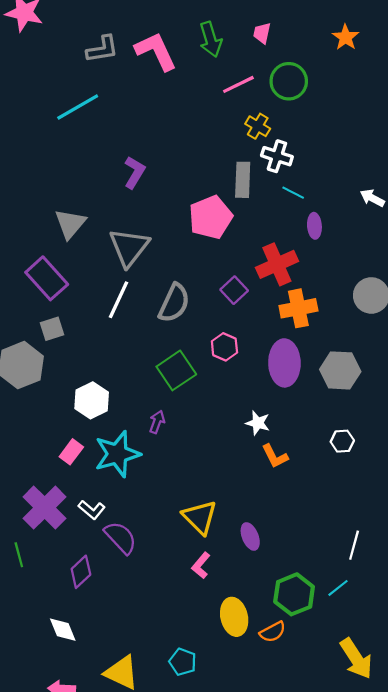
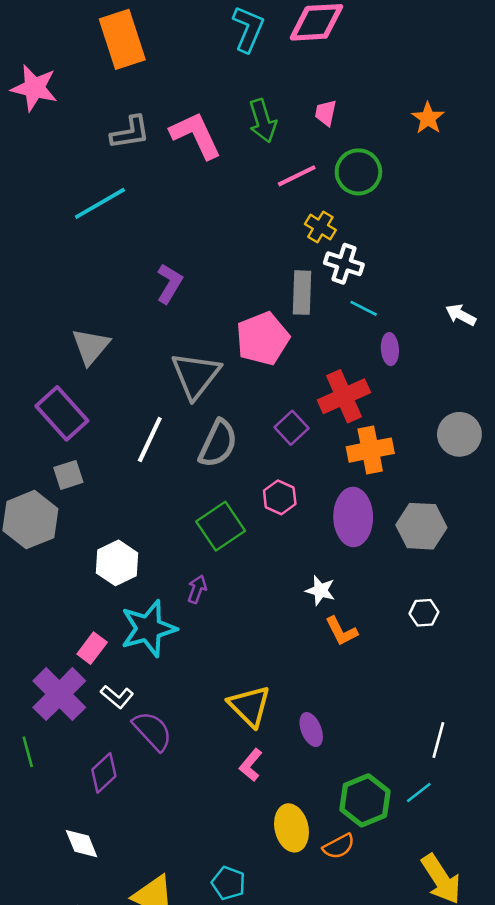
gray triangle: (129, 247) -> (196, 375), moved
pink rectangle: (71, 452) -> (92, 648), moved

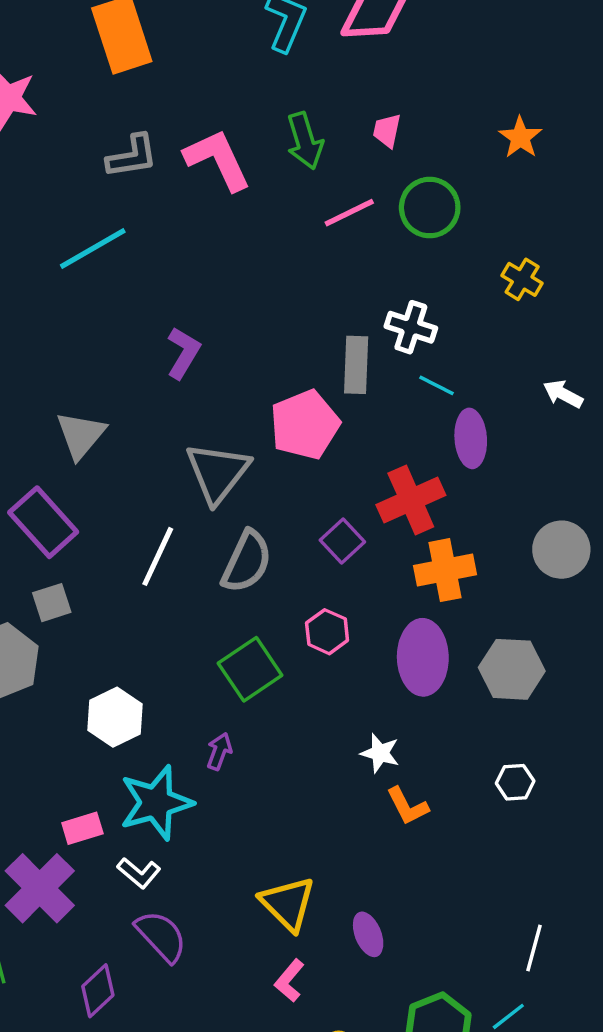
yellow cross: (320, 227) -> (522, 279), moved
purple ellipse: (390, 349) -> (471, 438), size x1.4
pink rectangle: (92, 648) -> (82, 828), turned 36
white L-shape: (117, 697) -> (139, 873), moved

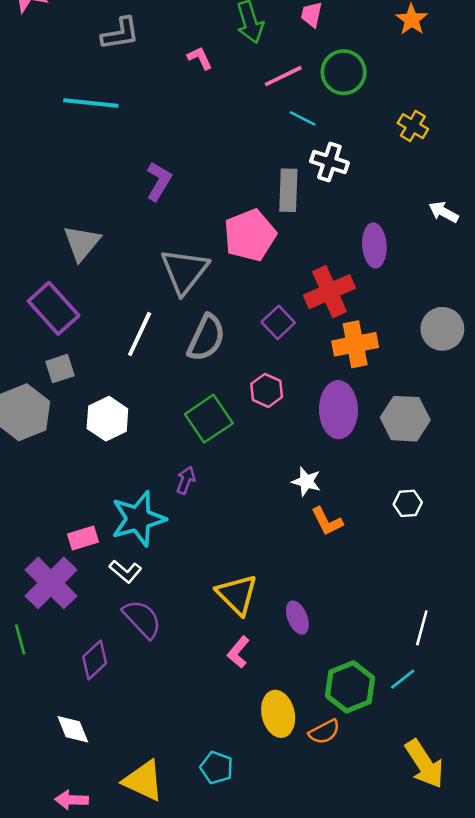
pink L-shape: (218, 160) -> (200, 58), moved, size x0.5
cyan line: (93, 249) -> (91, 103), turned 36
cyan line: (437, 385) -> (303, 118), moved
white hexagon: (115, 717) -> (107, 419), moved

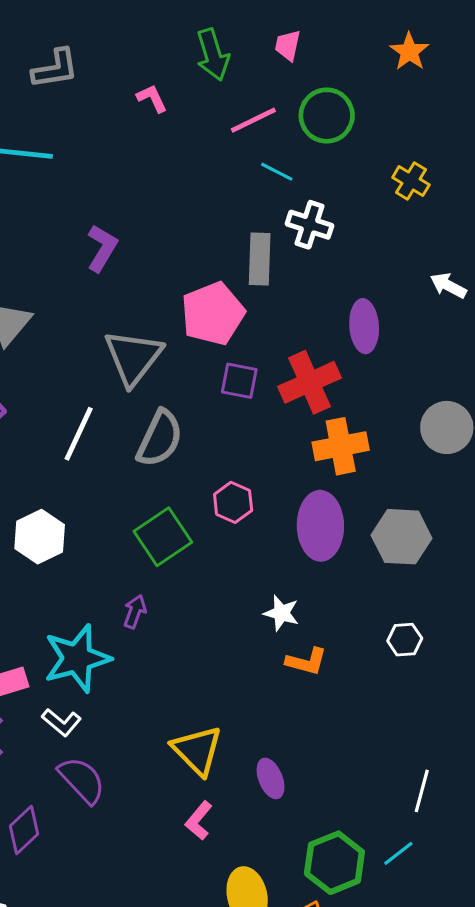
purple square: (278, 322) -> (239, 381), moved, turned -36
orange L-shape: (327, 521) -> (306, 661), turned -48

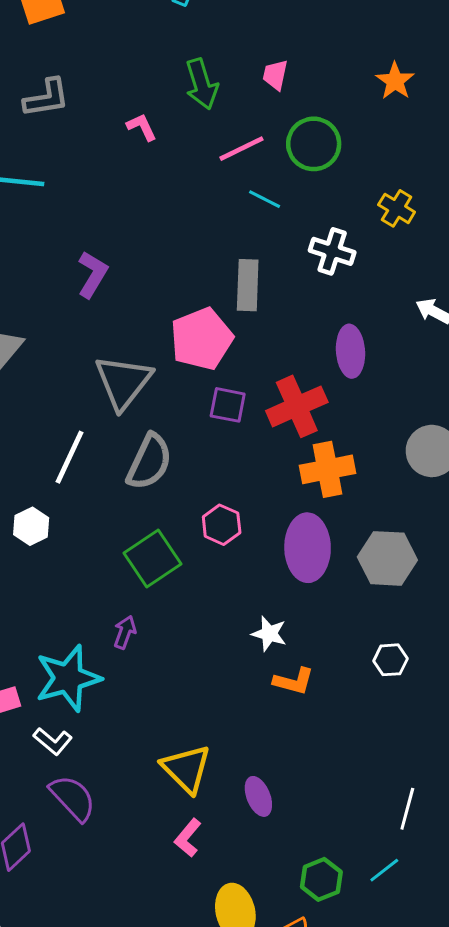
white cross: (310, 225) -> (332, 251), moved
white hexagon: (40, 537) -> (31, 526), moved, size x0.7
green hexagon: (334, 863) -> (321, 879), size x0.7

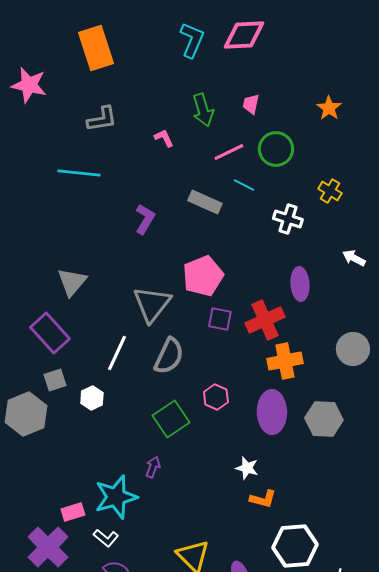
purple L-shape: (93, 274) -> (145, 219), moved
gray rectangle: (248, 285) -> (205, 202), moved, turned -68
white hexagon: (390, 660) -> (295, 546), moved, size x2.0

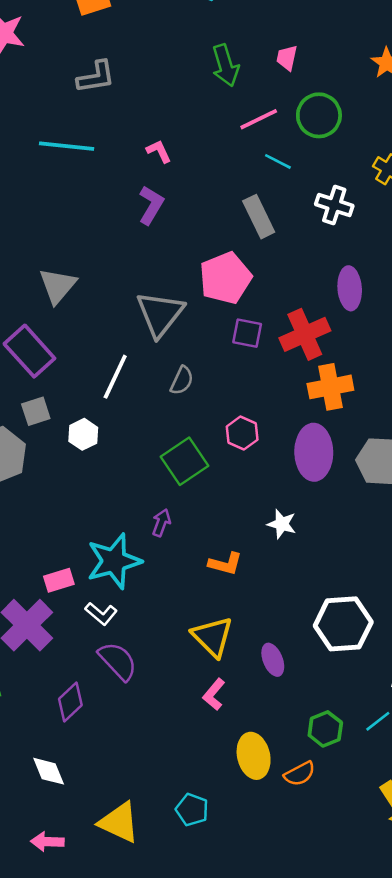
pink L-shape: (164, 138) -> (159, 151), moved
gray rectangle: (205, 202) -> (259, 217), moved, turned 40
gray semicircle: (169, 356) -> (182, 381), size x0.6
orange L-shape: (263, 499) -> (225, 564), moved

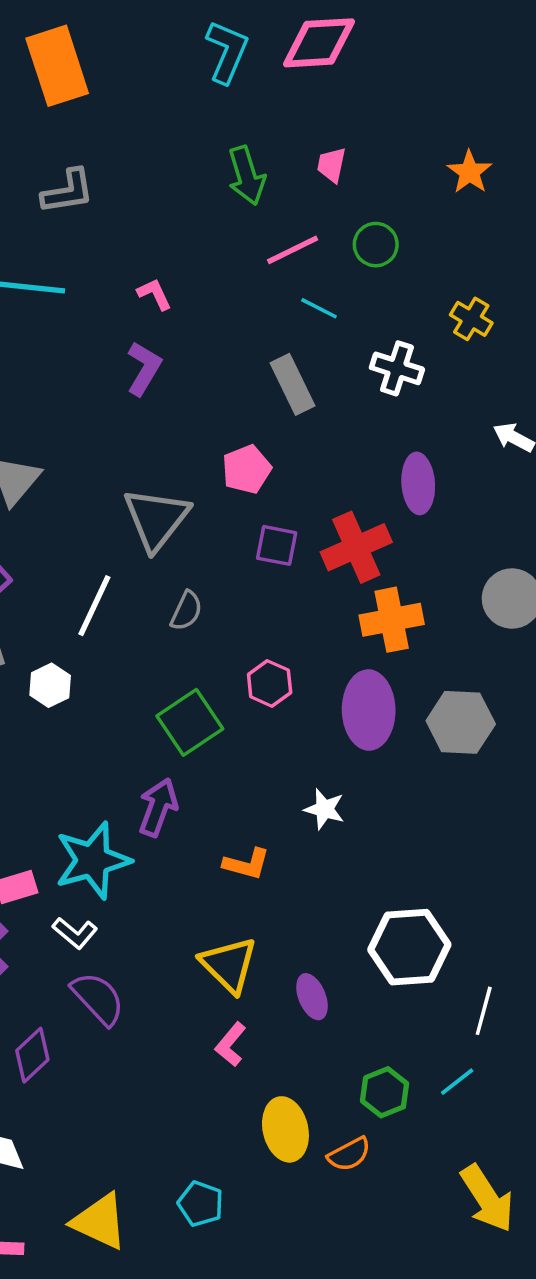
green circle: (319, 115) -> (376, 245), size x0.7
pink pentagon: (225, 278) -> (247, 469), size x0.7
purple arrow: (161, 523) -> (158, 807), size x1.5

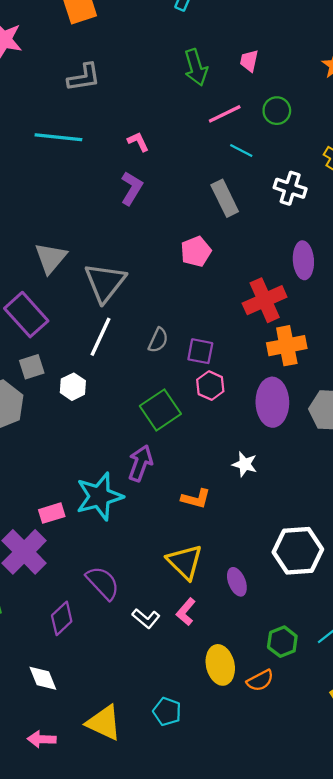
gray triangle: (156, 519) -> (105, 282), moved
purple square: (277, 545) -> (200, 351), moved
white L-shape: (75, 933) -> (146, 618), moved

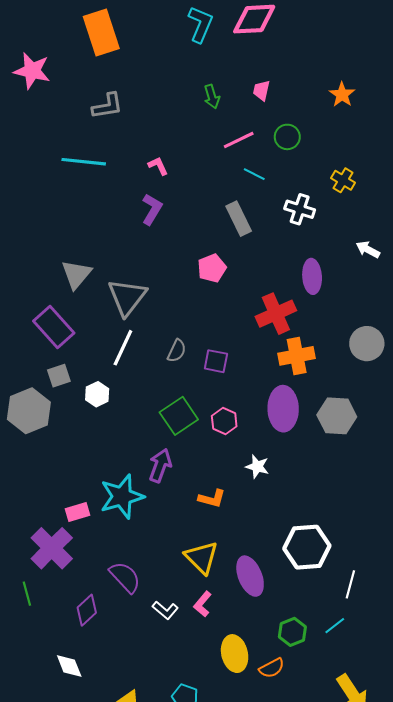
green arrow: (196, 67) -> (212, 97), size x0.7
pink hexagon: (210, 386) -> (224, 421), moved
purple ellipse: (237, 582) -> (250, 576), size x1.5

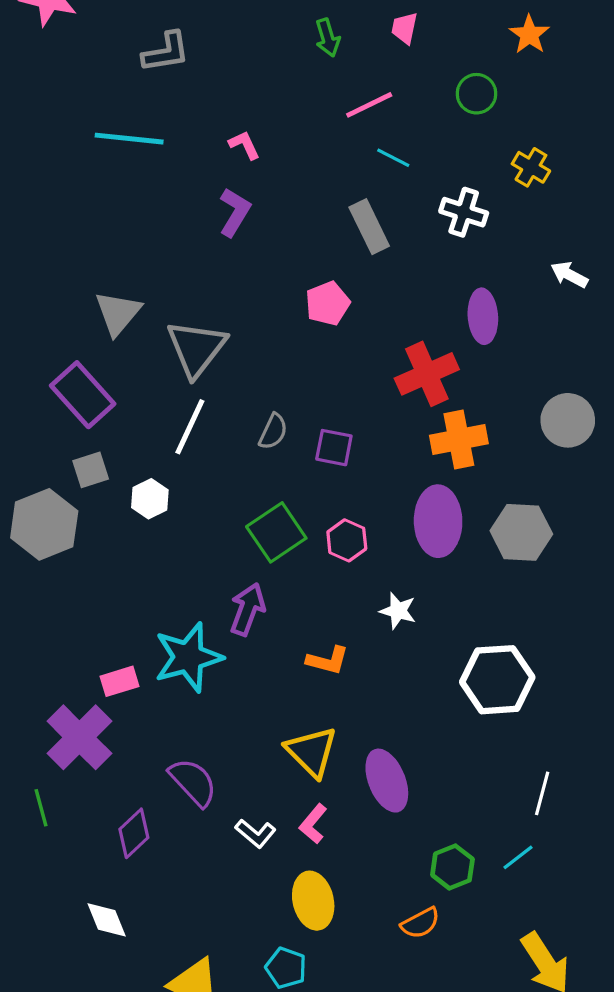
green circle: (287, 137) -> (476, 94), moved
white hexagon: (307, 547) -> (497, 680), moved
yellow ellipse: (235, 654) -> (313, 901), moved

